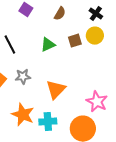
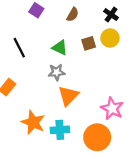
green triangle: (48, 45) -> (60, 48), turned 49
gray star: (23, 77) -> (57, 72), moved

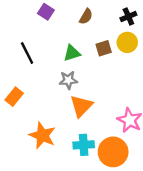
black cross: (111, 15) -> (128, 16), turned 32
green triangle: (60, 48) -> (72, 53), turned -42
cyan cross: (60, 130) -> (84, 145), moved

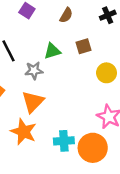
yellow circle: (127, 42) -> (107, 73), moved
gray star: (68, 80) -> (34, 71), moved
orange triangle: (81, 106) -> (33, 102), moved

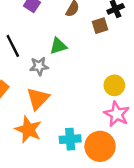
brown square: (83, 46) -> (100, 26), moved
yellow circle: (107, 73) -> (114, 85), moved

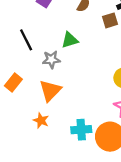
orange star: (28, 130) -> (41, 120), size x0.6

